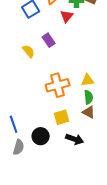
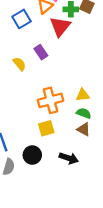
red triangle: (67, 16) -> (60, 26), size x1.5
green semicircle: (89, 97) -> (84, 113), turned -64
yellow square: (62, 117) -> (46, 128), moved

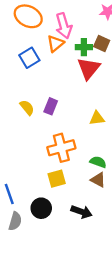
red triangle: (60, 26) -> (89, 68), moved
purple rectangle: (41, 52) -> (51, 106), moved, turned 56
yellow triangle: (83, 95) -> (97, 118), moved

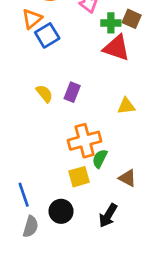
orange triangle: (55, 44) -> (32, 19), moved
red triangle: (89, 68) -> (116, 48), turned -50
green semicircle: (98, 162) -> (100, 159), moved, turned -84
black arrow: (82, 212) -> (108, 215), turned 102

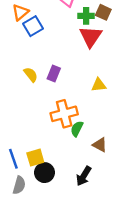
red triangle: (116, 48) -> (91, 37), turned 45
yellow square: (79, 177) -> (35, 158), moved

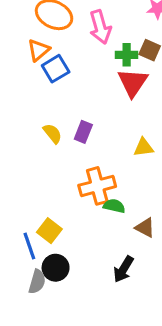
green semicircle: (77, 129) -> (114, 206), turned 77
yellow square: (35, 158) -> (49, 231), moved, turned -36
black circle: (45, 173) -> (56, 268), moved

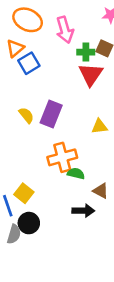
purple rectangle: (83, 132) -> (51, 114), size x1.5
black arrow: (123, 269) -> (83, 211), moved, turned -120

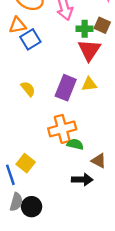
orange triangle: (15, 48) -> (17, 25), turned 30
purple rectangle: (51, 114) -> (66, 88), moved
yellow triangle: (99, 126) -> (89, 84), moved
black circle: (29, 223) -> (32, 207), moved

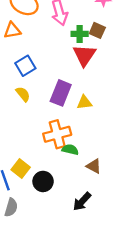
blue square: (30, 39) -> (25, 66), moved
yellow triangle: (89, 84) -> (84, 102), moved
black arrow: (82, 180) -> (82, 202), moved, turned 132
black circle: (32, 207) -> (43, 181), moved

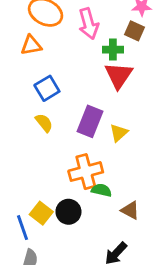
brown square: (97, 30) -> (134, 31), moved
yellow triangle: (84, 102) -> (119, 133), turned -35
black circle: (43, 181) -> (68, 212), moved

